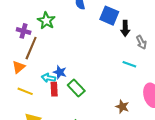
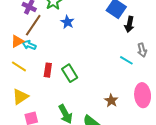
gray arrow: (141, 42) -> (142, 50), moved
blue star: (60, 72) -> (67, 22), moved
cyan arrow: (48, 78) -> (29, 45), moved

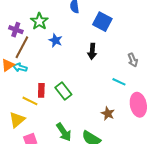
black arrow: (129, 24) -> (92, 51), moved
cyan line: (126, 60) -> (119, 82), moved
yellow line: (19, 66) -> (30, 101), moved

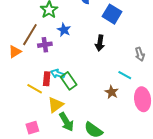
purple cross: (16, 30) -> (45, 45), moved, turned -32
cyan arrow: (20, 67) -> (58, 74), moved
brown star: (108, 113) -> (112, 92), moved
yellow triangle: (17, 120) -> (56, 105), moved

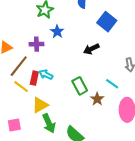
brown line: (30, 35) -> (19, 66), moved
black arrow: (100, 43) -> (91, 49), turned 49
green rectangle: (69, 81) -> (80, 86), moved

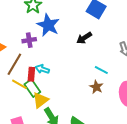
blue star: (57, 32) -> (48, 25), size x1.6
cyan line: (112, 84) -> (101, 70), moved
green rectangle: (80, 86) -> (32, 88), moved

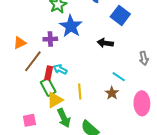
black arrow: (84, 38) -> (105, 43), turned 35
yellow line: (19, 84) -> (80, 92), moved, turned 49

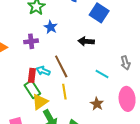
blue star: (71, 26) -> (51, 27), size x0.6
gray arrow: (144, 58) -> (125, 63), moved
brown line: (33, 61) -> (61, 66), moved, turned -60
brown star: (112, 93) -> (97, 104), moved

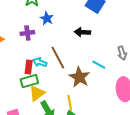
green rectangle: (32, 89) -> (29, 81), turned -72
yellow line: (64, 92) -> (70, 103), moved
brown star: (97, 104) -> (79, 77), moved, size x1.5

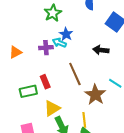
cyan arrow: (40, 62) -> (59, 43), moved
red rectangle: (29, 67) -> (45, 82), turned -32
green rectangle: (29, 81) -> (28, 91), moved

